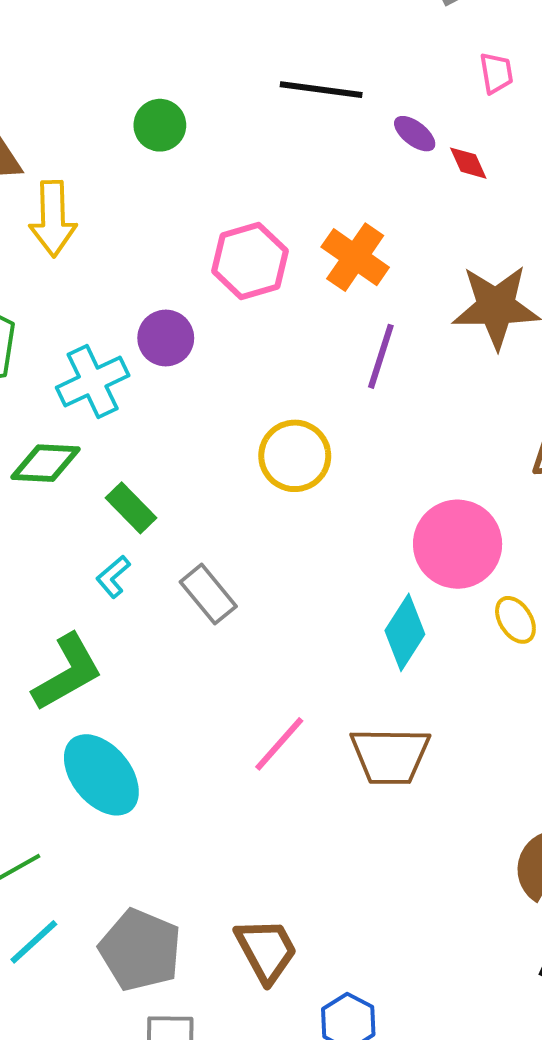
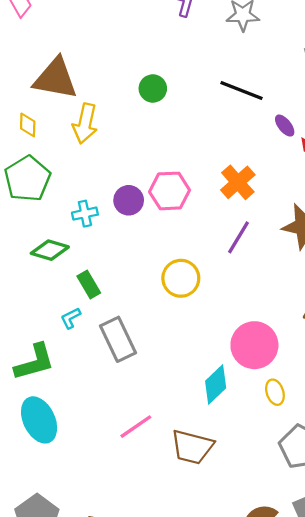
pink hexagon: (250, 261) -> (170, 191), moved
cyan cross: (93, 381) -> (85, 214), size x0.7
gray rectangle: (208, 594) -> (118, 339), size x1.4

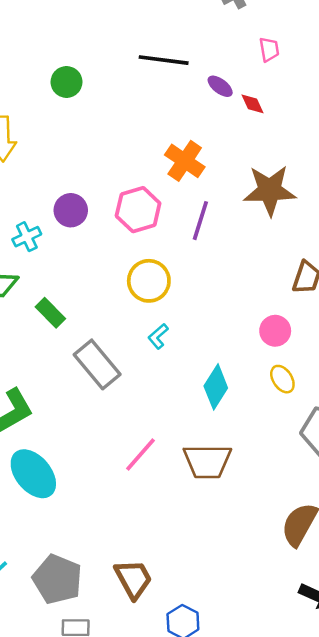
pink hexagon: (170, 191) -> (138, 210), moved
cyan L-shape: (71, 318) -> (158, 336), moved
pink circle: (254, 345) -> (275, 331), moved, size x0.6

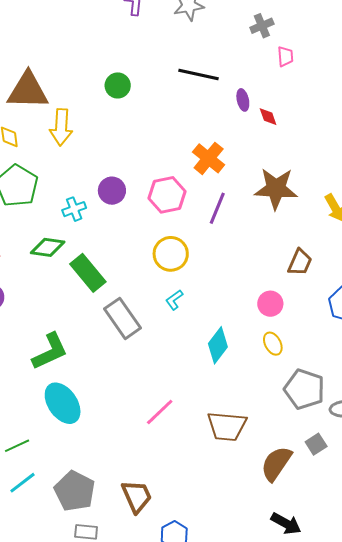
pink trapezoid: (269, 49) -> (285, 56), moved
purple ellipse: (220, 86) -> (243, 100), turned 35
green rectangle: (50, 313) -> (88, 273), size x1.5
pink line: (140, 454) -> (160, 412), moved
brown trapezoid: (207, 461) -> (227, 426), moved

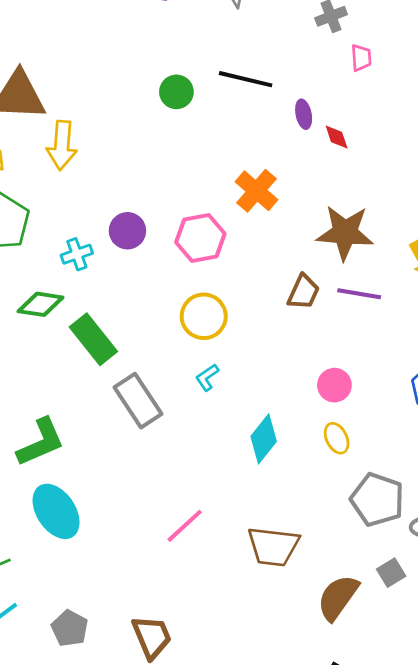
green circle: (118, 85) -> (176, 92), moved
purple line: (217, 208) -> (359, 294), moved, turned 76
brown trapezoid: (300, 262) -> (303, 292), moved
gray pentagon: (75, 491) -> (70, 628), size x0.7

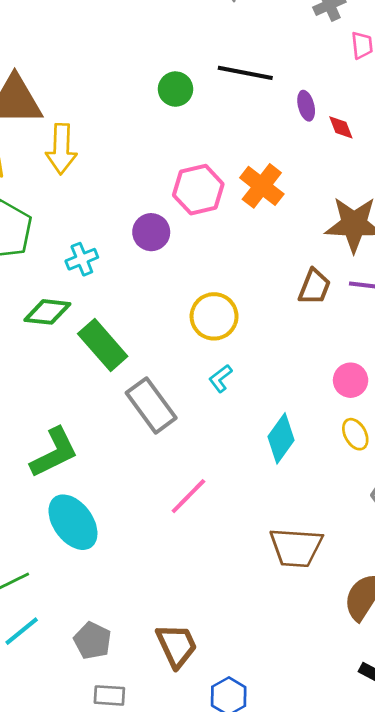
purple circle: (127, 231) -> (151, 232), moved
pink hexagon: (200, 238) -> (198, 190), moved
pink line: (185, 526) -> (188, 496), moved

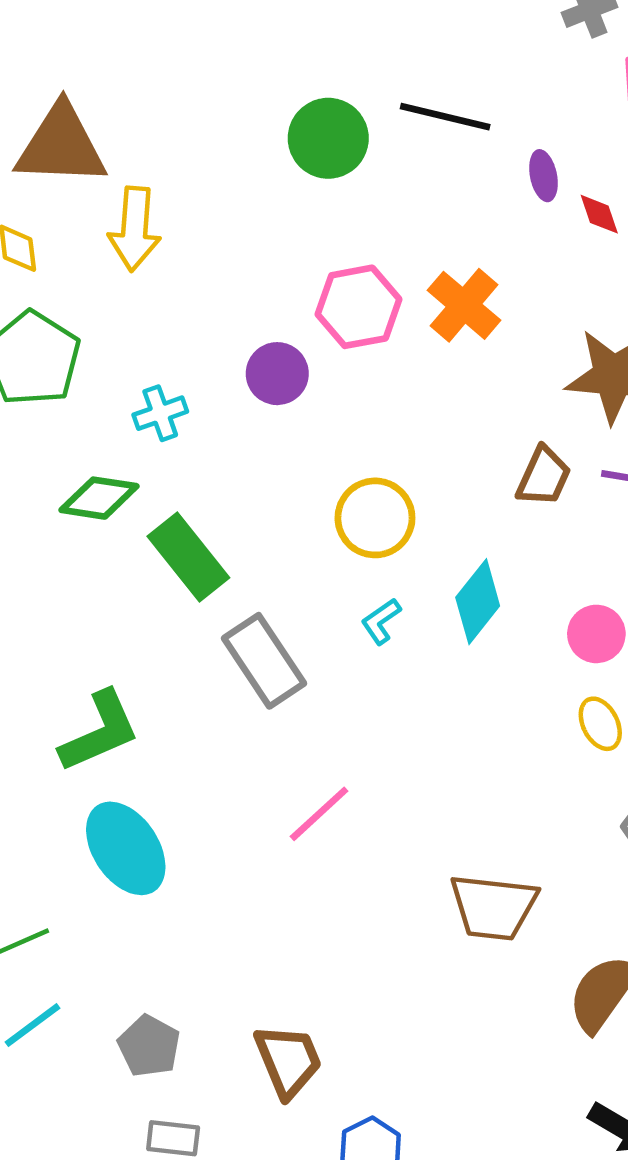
green circle: (175, 89) -> (328, 138), size x1.4
cyan diamond: (281, 438) -> (478, 602), moved

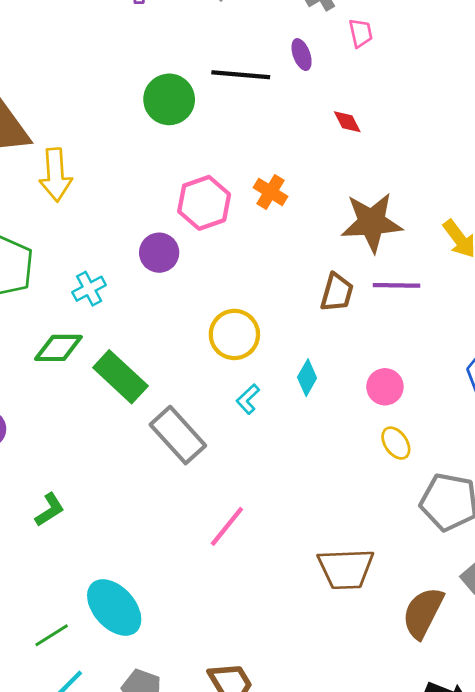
purple ellipse: (543, 176) -> (302, 55), moved
orange cross: (464, 305) -> (270, 192), size x0.7
cyan diamond: (478, 602) -> (307, 378), size x0.7
green L-shape: (100, 731) -> (50, 510), moved, size x0.6
cyan ellipse: (126, 848) -> (114, 608), moved

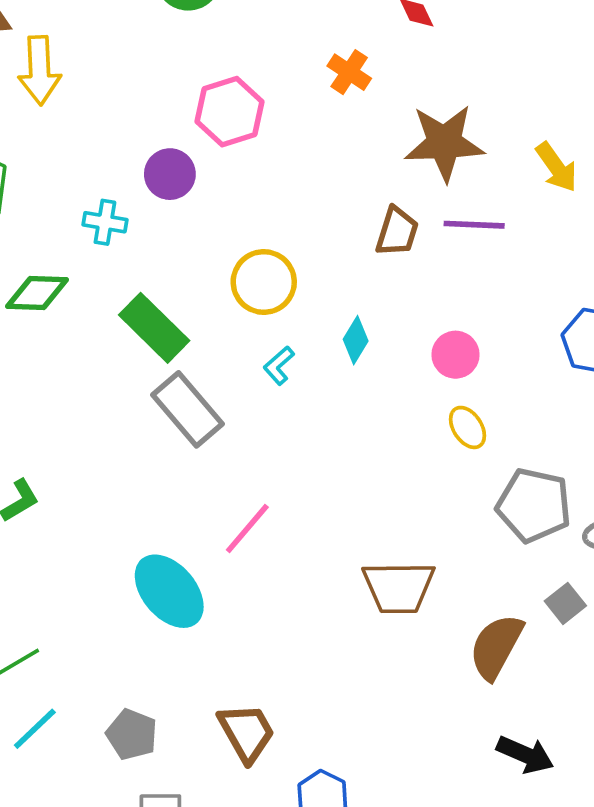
orange cross: (270, 192) -> (349, 72), moved
cyan cross: (89, 289) -> (105, 222), moved, turned 36
green rectangle: (120, 377) -> (154, 328), moved
cyan ellipse: (114, 608) -> (169, 591), moved

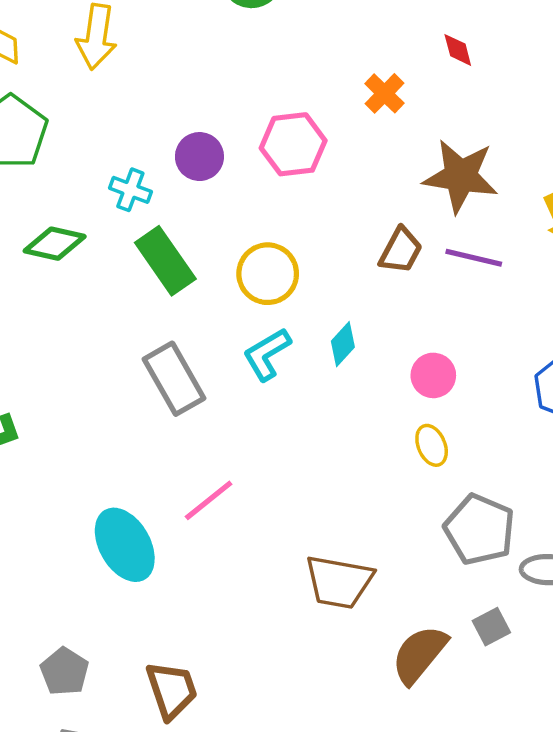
pink hexagon: (230, 112) -> (293, 144), moved
green rectangle: (154, 328) -> (165, 261), moved
cyan L-shape: (279, 366) -> (267, 354), size x1.5

